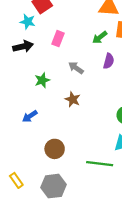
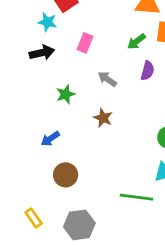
brown circle: (55, 149) -> (66, 175), moved

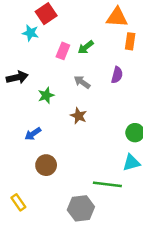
green arrow: (136, 42) -> (86, 47), moved
black arrow: (42, 53) -> (17, 77), moved
gray hexagon: (79, 225) -> (81, 208), moved

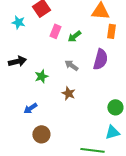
cyan star: (30, 33) -> (18, 22), moved
pink rectangle: (63, 51) -> (55, 31), moved
purple semicircle: (117, 75) -> (100, 59), size x1.5

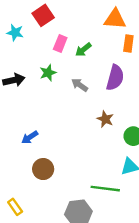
green star: (41, 76) -> (48, 73), moved
brown star: (68, 93) -> (105, 119), moved

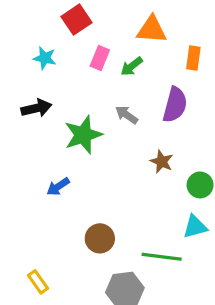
orange triangle: (115, 19) -> (152, 30), moved
cyan star: (15, 33) -> (45, 58), moved
green star: (48, 73) -> (83, 135), moved, size x1.6
brown circle: (43, 169) -> (100, 238), moved

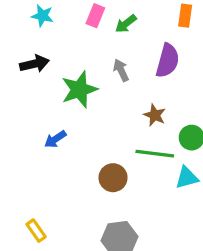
gray arrow: (127, 115) -> (121, 70), turned 30
brown circle: (100, 238) -> (113, 178), moved
green line: (162, 257) -> (155, 154), moved

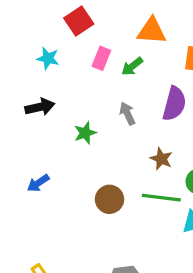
green star: (79, 89) -> (85, 133), size x0.6
blue arrow: (55, 139) -> (38, 183), moved
brown circle: (113, 178) -> (109, 199), moved

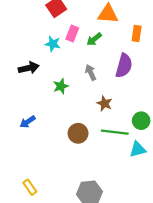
cyan star: (48, 58) -> (53, 44), moved
brown star: (161, 159) -> (104, 103), moved

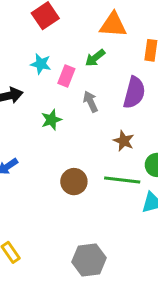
pink rectangle: (72, 33) -> (66, 76), moved
brown star: (104, 103) -> (124, 141), moved

